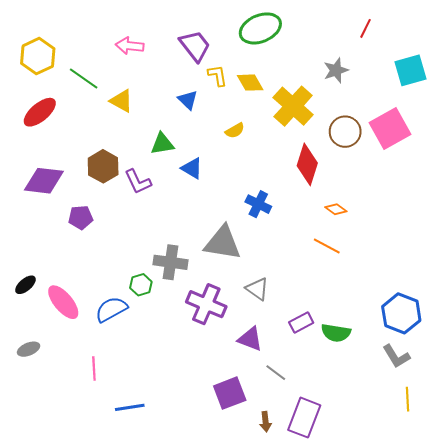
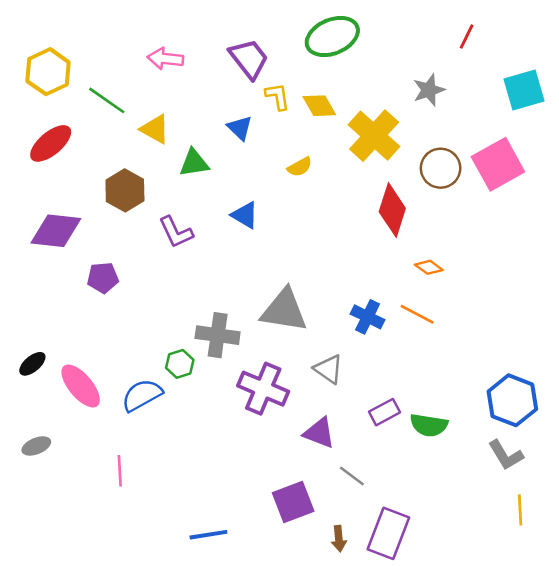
green triangle: (162, 144) -> (194, 163), moved
brown hexagon: (103, 166) -> (125, 190), moved
blue cross: (258, 204) -> (368, 317), moved
blue line: (130, 407) -> (208, 535), moved

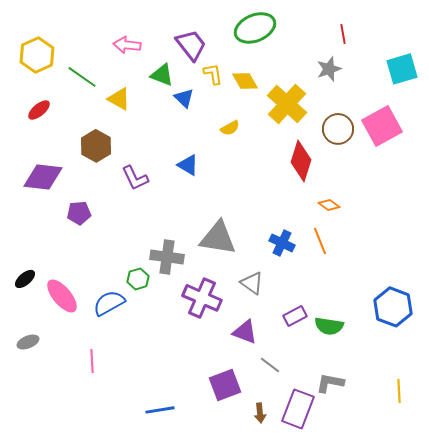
red line: (467, 37) -> (343, 34), moved, turned -36
red ellipse: (51, 143) -> (39, 110), size x0.7
green triangle: (194, 163) -> (162, 75), moved, turned 30
orange line: (417, 314) -> (320, 241), turned 40
gray L-shape: (506, 455) -> (330, 383), moved, turned 132

